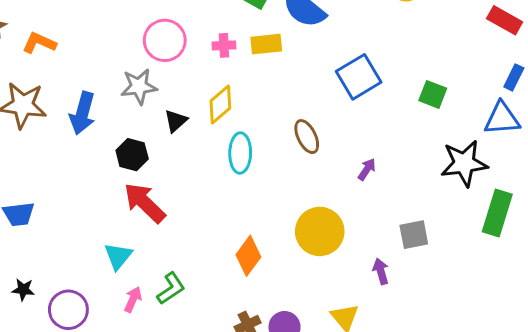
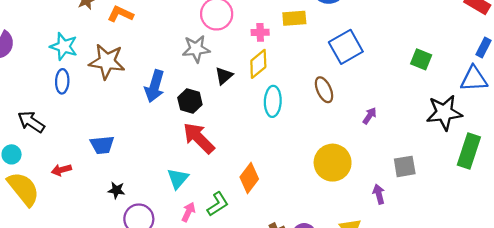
pink cross: (224, 45) -> (260, 32), moved
blue square: (359, 77) -> (346, 47), moved
blue arrow: (82, 113) -> (155, 86), moved
orange diamond: (248, 256) -> (249, 178), moved
black star: (23, 290) -> (116, 190), moved

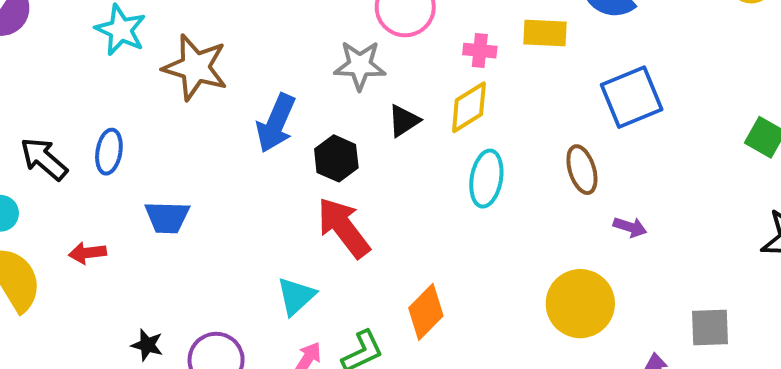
blue ellipse: (62, 81) -> (109, 152), moved
purple arrow: (370, 116) -> (630, 227), moved, turned 66
black star: (116, 190) -> (147, 345), moved

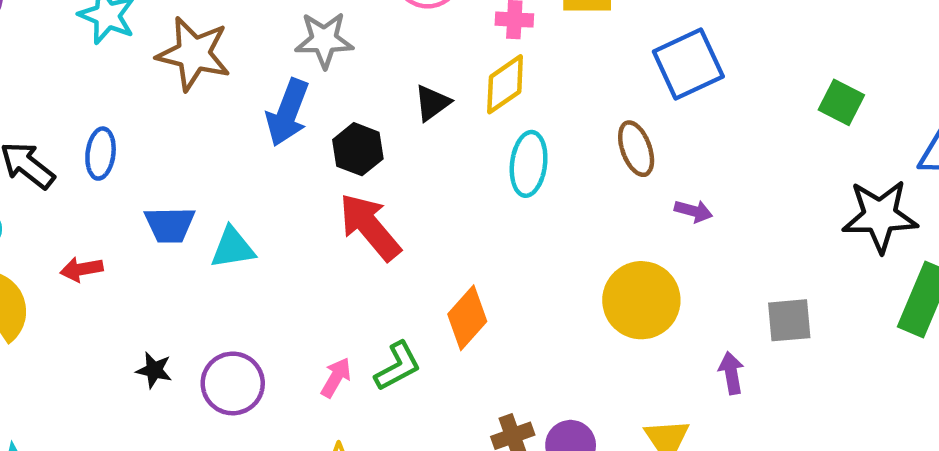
gray star: (360, 65) -> (324, 40), moved
cyan triangle: (296, 296) -> (233, 248), moved, turned 36

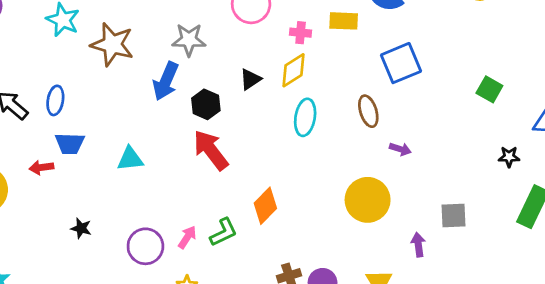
black star: (880, 216) -> (509, 157), size x0.5
blue trapezoid: (170, 225) -> (70, 144), moved
purple circle: (233, 383) -> (145, 246), moved

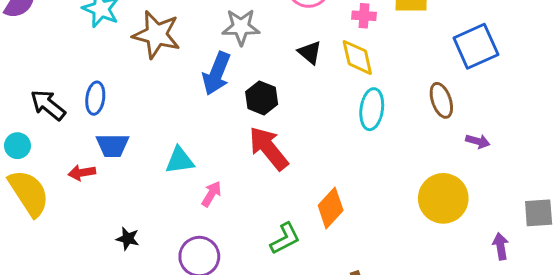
yellow diamond: (293, 70) -> (357, 57), turned -69
black triangle: (250, 79) -> (310, 52), moved, turned -45
pink arrow: (187, 237) -> (211, 194), moved

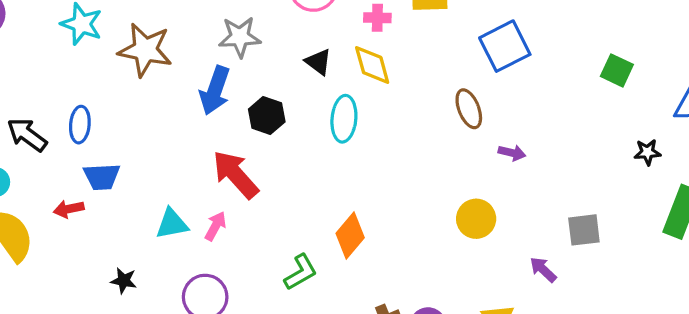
cyan ellipse: (372, 109) -> (344, 119), moved
red arrow: (269, 148) -> (235, 174), moved
cyan triangle: (180, 160) -> (172, 224), moved
yellow circle: (443, 198) -> (476, 219), size x0.7
purple arrow: (501, 246) -> (543, 270), turned -35

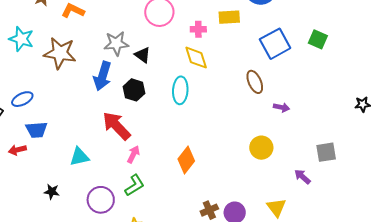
black triangle: (318, 62) -> (143, 55), moved
green square: (617, 70) -> (318, 39), moved
blue ellipse: (80, 125) -> (22, 99), turned 60
pink arrow: (215, 226) -> (133, 154), moved
green L-shape: (301, 272) -> (134, 185), moved

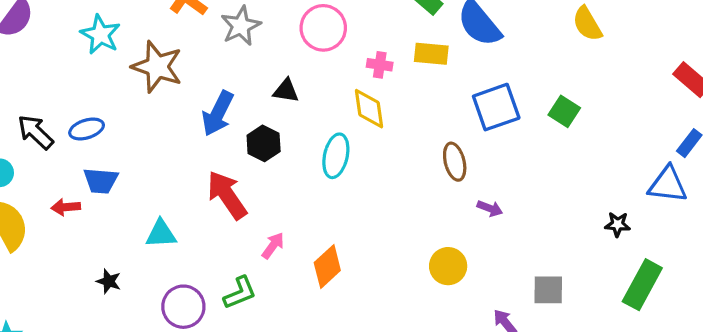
gray star: (116, 43) -> (241, 26), moved, turned -30
black triangle: (143, 55) -> (286, 91), turned -36
pink arrow: (133, 154) -> (273, 246), moved

